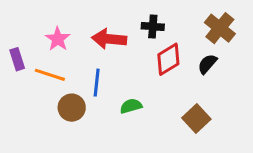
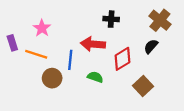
red arrow: (109, 39) -> (93, 44), moved
red diamond: (168, 59) -> (122, 59), moved
green semicircle: (131, 106) -> (95, 77), turned 35

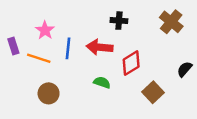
black semicircle: (151, 46) -> (185, 69), moved
blue line: (70, 60) -> (68, 48), moved
brown circle: (52, 78) -> (49, 93), moved

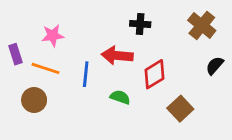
pink star: (45, 30) -> (53, 35), turned 30
blue line: (68, 48) -> (86, 74), moved
black semicircle: (185, 69) -> (215, 66), moved
brown circle: (49, 93) -> (34, 100), moved

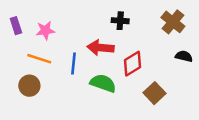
purple rectangle: (15, 54) -> (16, 26), moved
black semicircle: (215, 66) -> (184, 56), turned 63
green semicircle: (120, 97) -> (103, 83), size x1.5

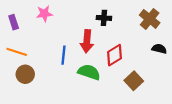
pink star: (45, 30) -> (44, 14), moved
red arrow: (101, 48) -> (87, 41), turned -90
orange line: (39, 59) -> (17, 52), moved

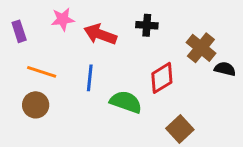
brown cross: (150, 19) -> (201, 48), moved
red arrow: (87, 41) -> (100, 34), moved, turned 105
orange line: (17, 52) -> (42, 72), moved
brown square: (134, 81) -> (180, 129), moved

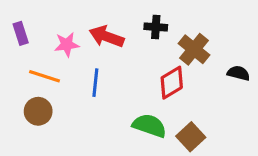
pink star: (63, 19) -> (67, 44), moved
brown cross: (201, 48) -> (194, 49), moved
green semicircle: (126, 102) -> (149, 126), moved

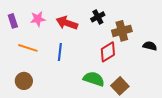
black cross: (156, 27) -> (98, 17), turned -32
pink star: (67, 44) -> (38, 19), moved
brown cross: (194, 49) -> (122, 31), turned 36
brown circle: (38, 111) -> (24, 81), moved

